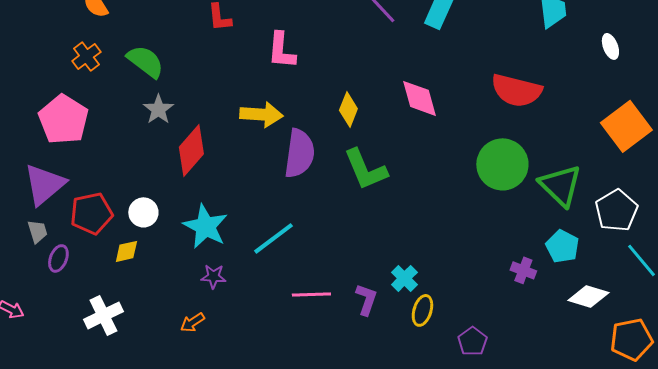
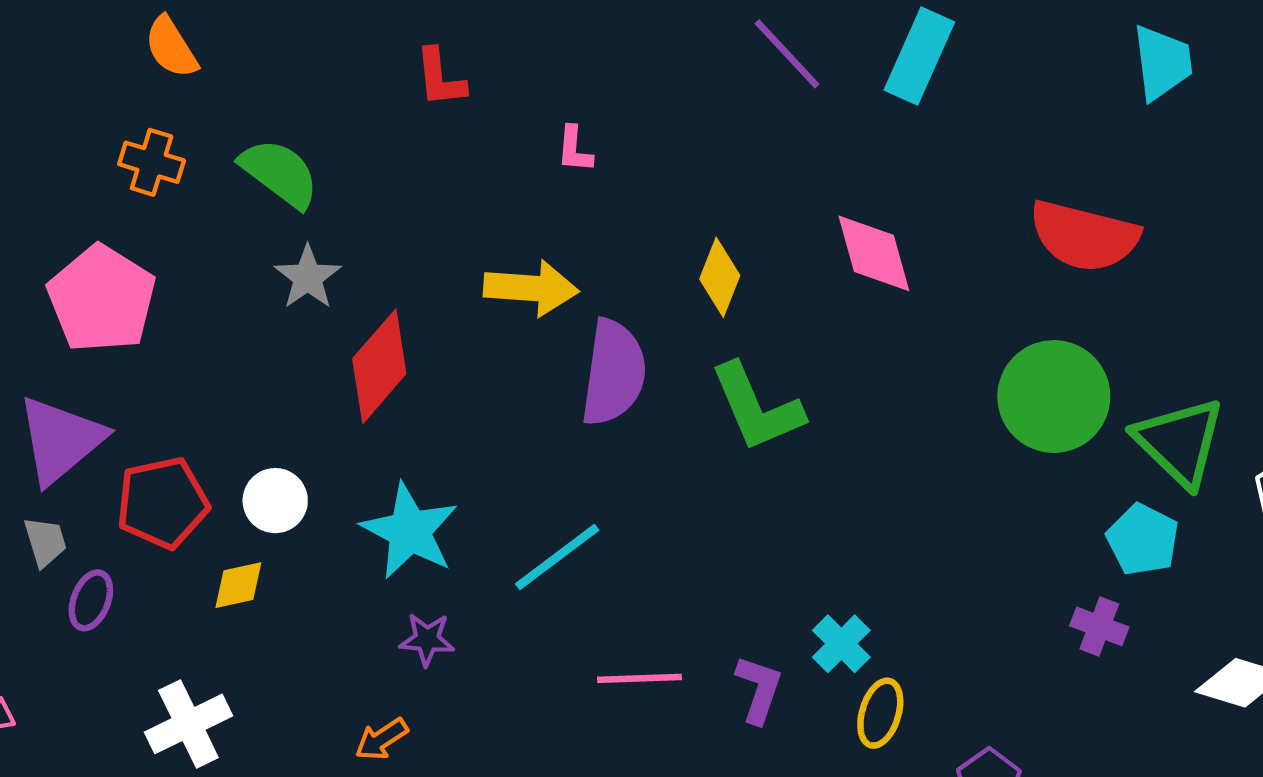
pink L-shape: (281, 50) -> (575, 149), size x0.6
orange cross: (86, 56) -> (152, 162), turned -36
cyan pentagon: (562, 246) -> (1143, 540), moved

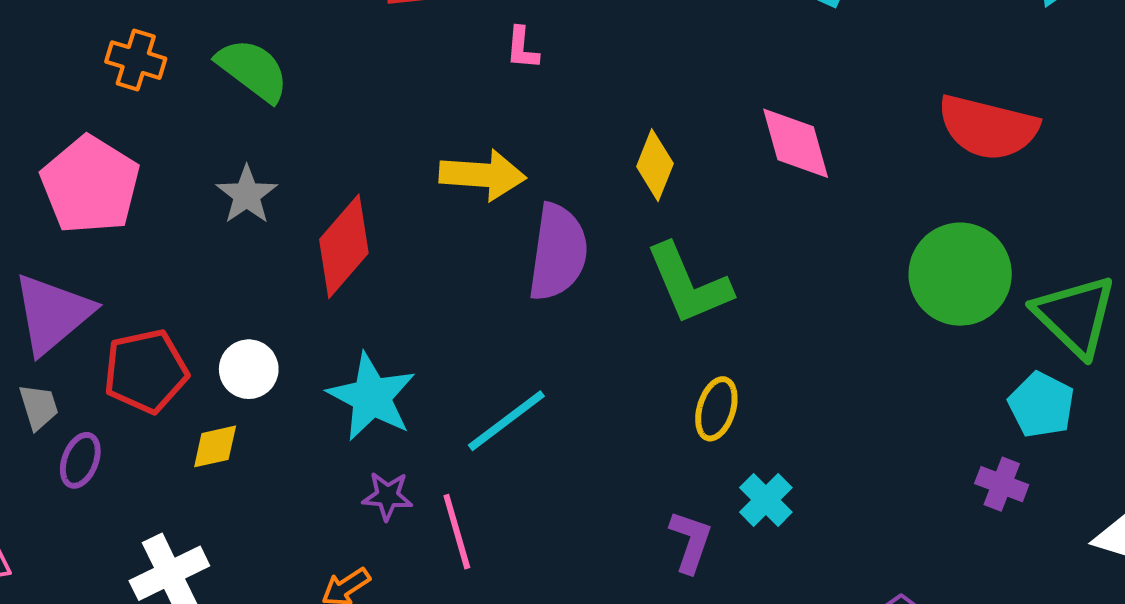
gray star: (308, 277) -> (247, 195), moved
pink line: (640, 678) -> (457, 532), moved, turned 76
yellow ellipse: (880, 713) -> (716, 409), moved

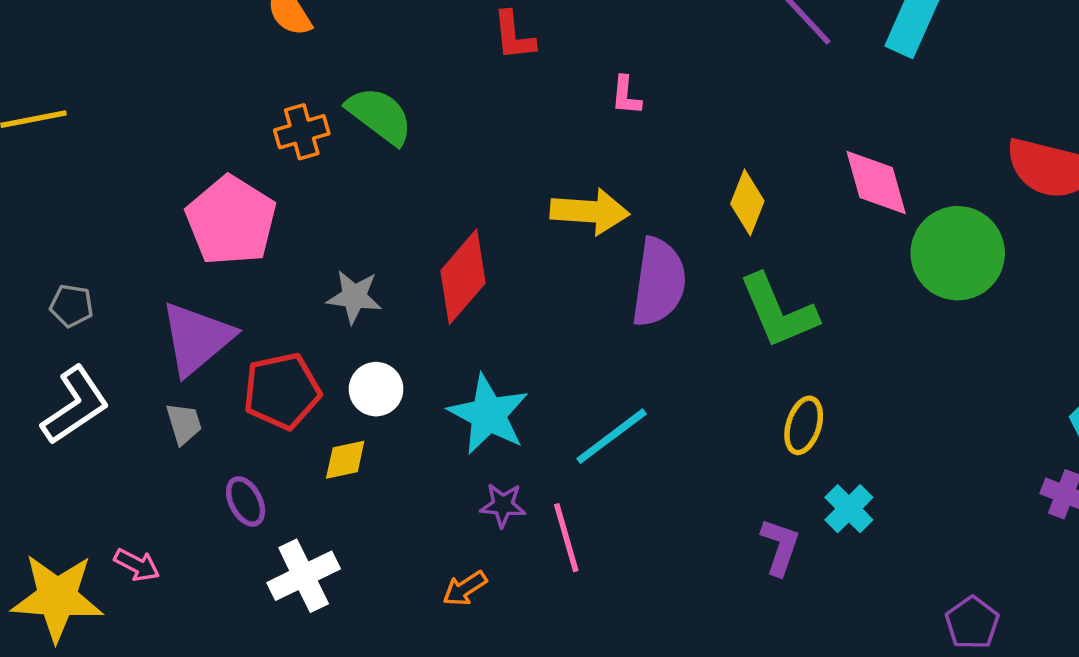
orange cross: (136, 60) -> (302, 132), moved, turned -33
gray star: (247, 195) -> (354, 297), moved, turned -30
green circle: (960, 274) -> (958, 253), moved
purple ellipse: (80, 460) -> (246, 501), moved, turned -48

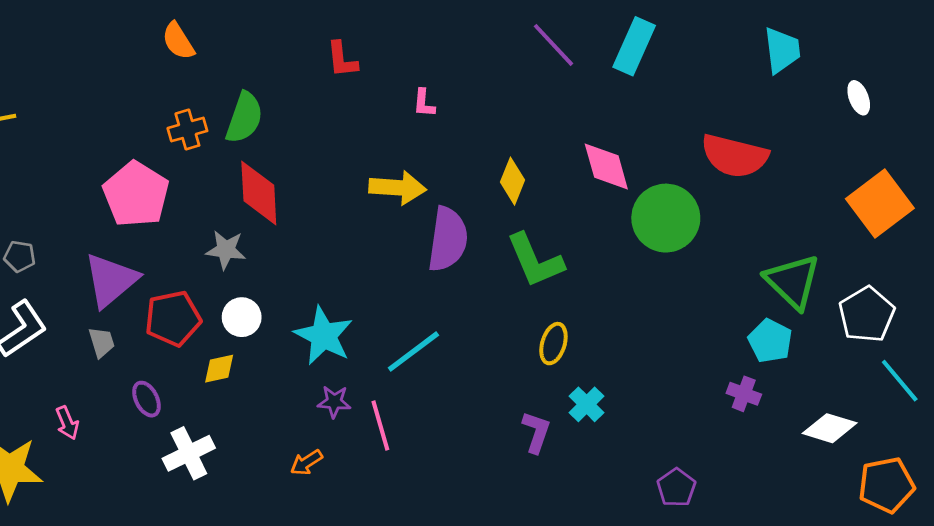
green semicircle: (380, 115) -> (244, 118), turned 72
red diamond: (463, 277) -> (259, 193), moved, turned -44
pink arrow: (137, 565) -> (67, 423), moved, turned 40

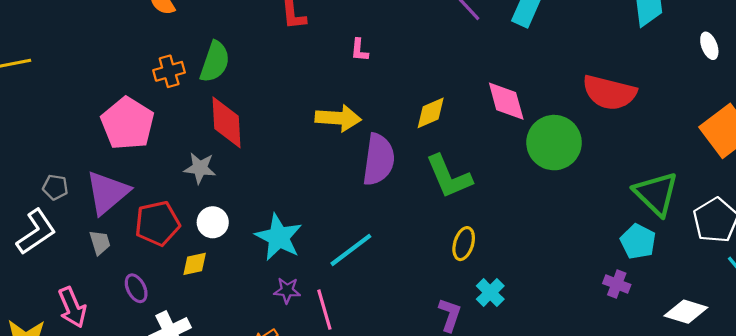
yellow diamond: (513, 181) -> (431, 113), turned 45
gray pentagon: (20, 256) -> (55, 187), moved
pink arrow: (67, 423) -> (72, 307), size x1.5

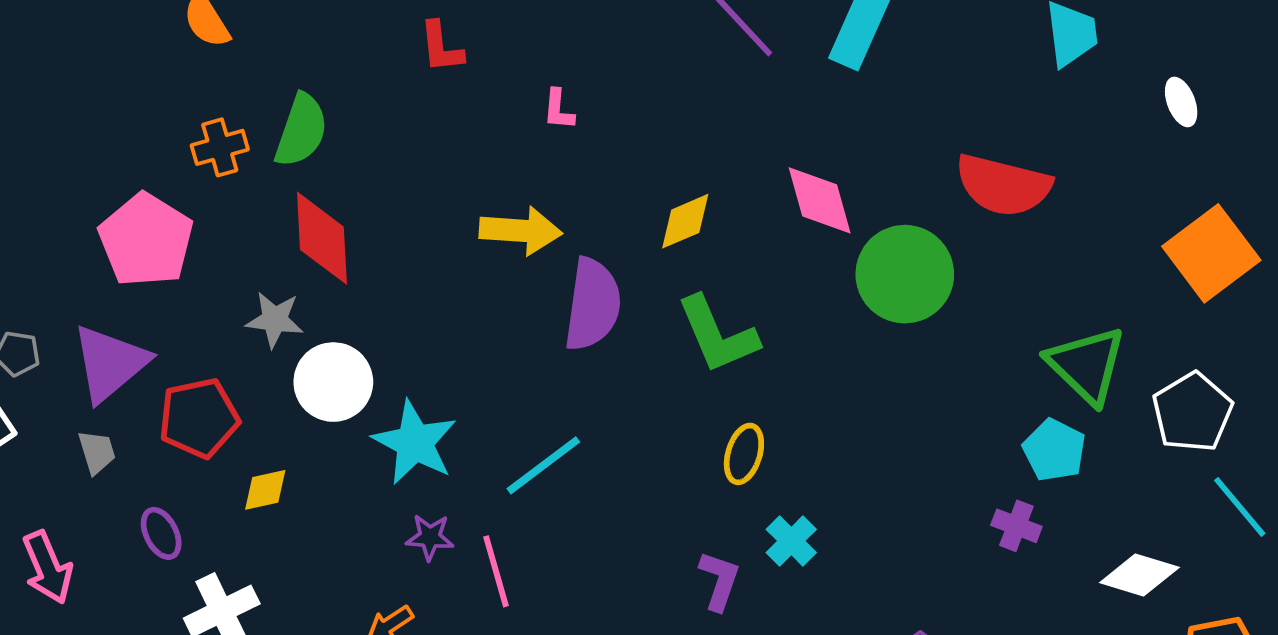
white circle: (213, 222) -> (333, 382), moved, size x1.4

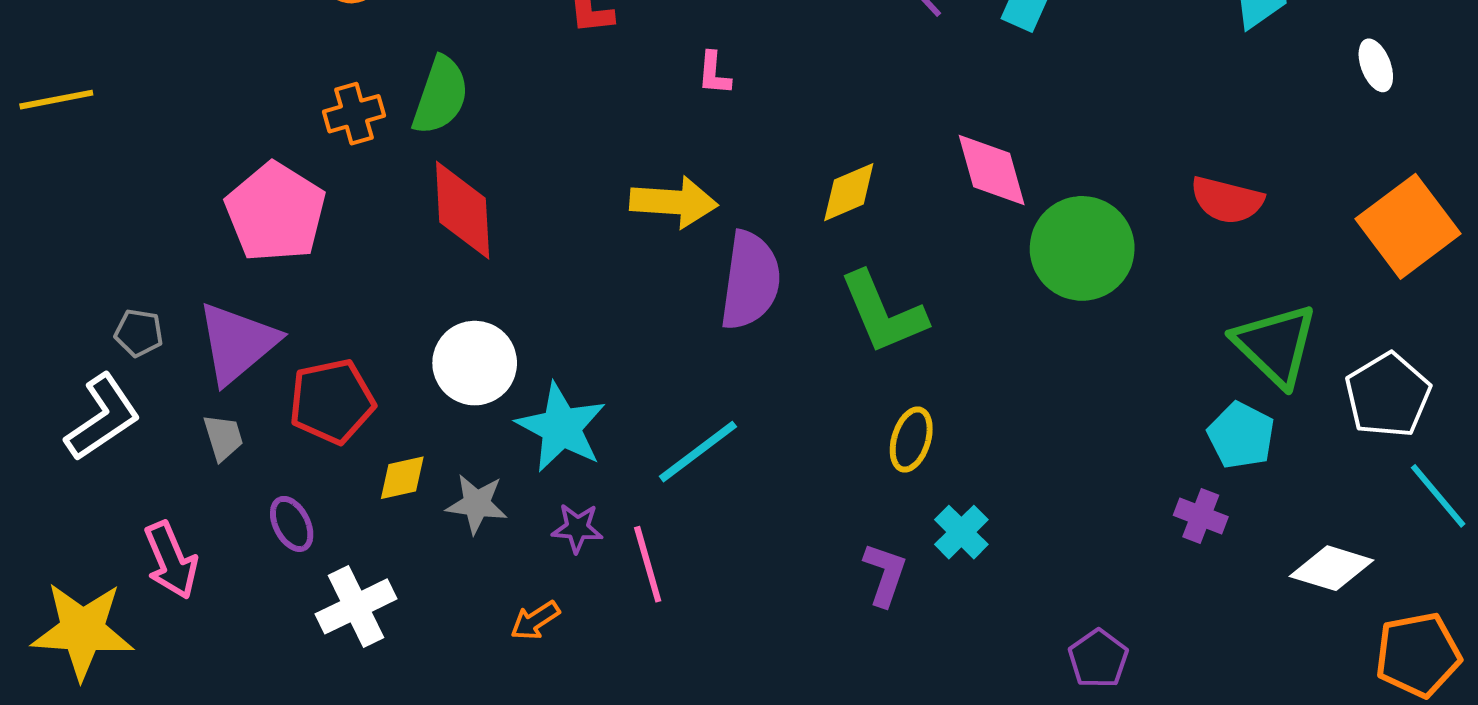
red semicircle: (1003, 185) -> (1227, 200), moved, size x0.7
gray star: (275, 320) -> (477, 504), moved

